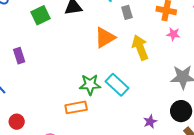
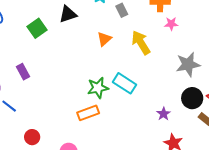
orange triangle: (105, 38) -> (104, 39), size x0.7

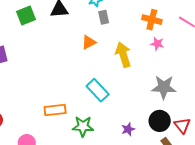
gray rectangle: (122, 10) -> (104, 17), moved
green star: (98, 88) -> (83, 126), moved

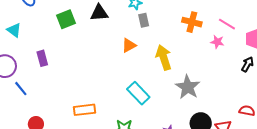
pink star: (157, 44) -> (217, 42), moved
gray star: (164, 87) -> (188, 87), moved, turned 30
orange rectangle: (55, 110) -> (84, 110), moved

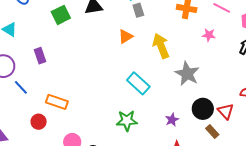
pink star: (217, 42) -> (209, 35), moved
orange rectangle: (84, 110) -> (57, 102), moved, turned 30

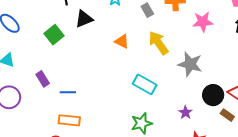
gray rectangle: (138, 10) -> (147, 10), moved
pink star: (209, 35) -> (203, 22), size x1.5
orange triangle: (126, 36) -> (122, 41), turned -49
blue line: (21, 87) -> (68, 92), moved, turned -35

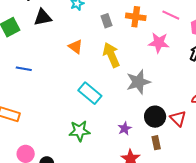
gray star: (190, 64) -> (138, 82), turned 30
blue line: (68, 92) -> (24, 69), moved
brown rectangle: (227, 115) -> (156, 143), moved, turned 32

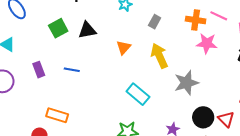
black triangle: (43, 17) -> (87, 30), moved
orange cross: (136, 17) -> (196, 20), moved
gray rectangle: (107, 21) -> (155, 22), turned 48
orange triangle: (76, 47) -> (124, 48), turned 35

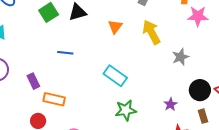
purple rectangle: (39, 70) -> (33, 81), moved
gray star: (186, 83) -> (181, 57), size x0.7
cyan rectangle: (138, 94) -> (115, 76), moved

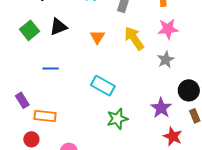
pink star: (198, 16) -> (168, 29), moved
purple star: (170, 104) -> (161, 108), size x1.5

